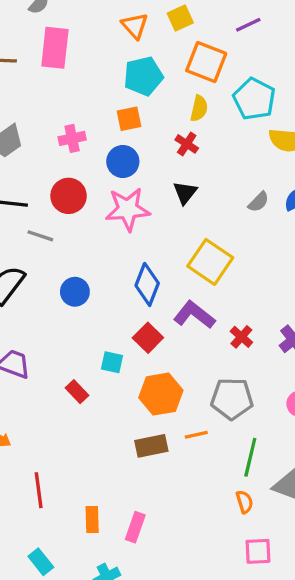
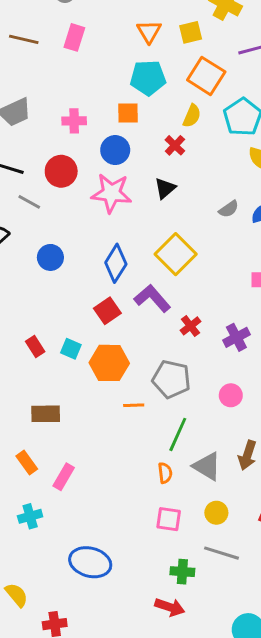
pink rectangle: (55, 48) -> (74, 37), size x0.7
cyan square: (112, 362) -> (71, 349), moved
brown rectangle: (151, 446) -> (46, 414), moved
orange rectangle: (92, 519) -> (27, 463), turned -45

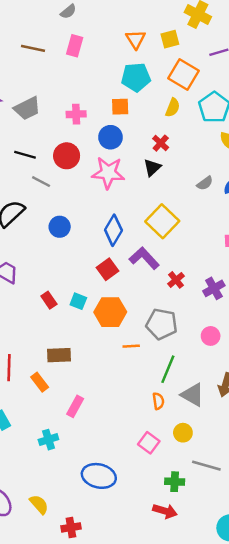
red cross: (175, 145) -> (161, 143), moved
orange rectangle: (27, 463) -> (40, 382), moved
yellow circle: (216, 513) -> (183, 433), moved
pink square: (169, 519) -> (149, 443), moved, turned 30

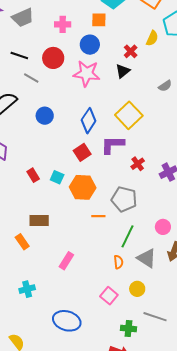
yellow semicircle: (173, 108) -> (152, 38), moved
purple L-shape: (144, 258) -> (112, 145), turned -50
pink circle: (211, 336) -> (163, 227), moved
pink rectangle: (75, 406) -> (66, 261), moved

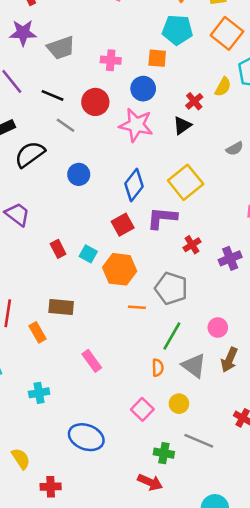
pink rectangle: (66, 261) -> (92, 361), turned -72

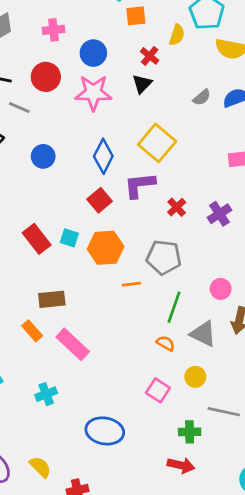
orange square: (157, 58) -> (136, 16), moved
red rectangle: (58, 249) -> (37, 239), size x1.5
pink rectangle: (92, 361) -> (73, 344), moved, size x1.4
orange semicircle: (158, 368) -> (166, 343), turned -48

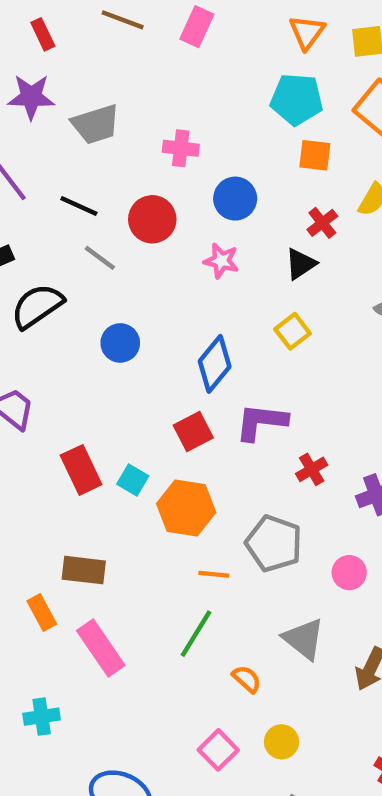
pink star: (93, 93) -> (221, 261), size x0.6
yellow square: (157, 143) -> (293, 331), moved, size x0.6
pink circle: (221, 289) -> (349, 573), moved
green line: (174, 307) -> (196, 634), moved
gray triangle: (203, 334) -> (304, 639), moved

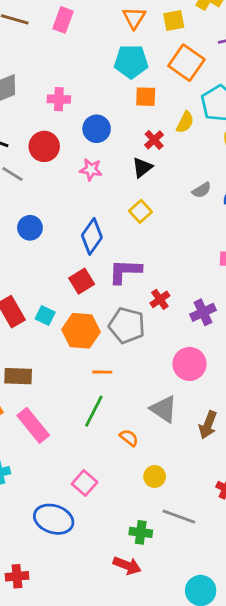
gray pentagon: (274, 543) -> (127, 325), moved
pink circle: (349, 573) -> (189, 364), size x1.5
pink square: (218, 750) -> (85, 483), moved

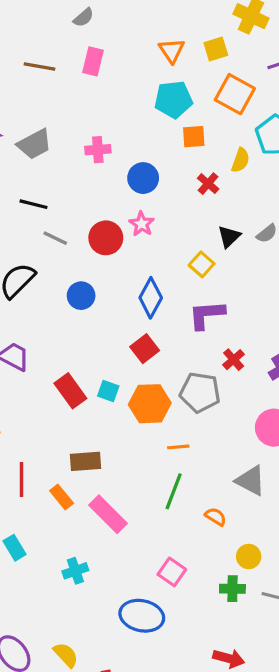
red circle: (44, 146) -> (106, 238), moved
black triangle: (142, 167) -> (229, 236), moved
pink star: (91, 170) -> (142, 224), turned 30
purple L-shape: (125, 271) -> (207, 315), moved
green cross: (141, 532) -> (232, 589), moved

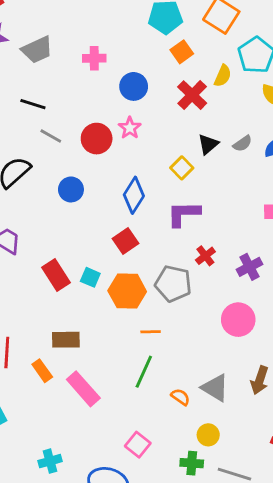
orange square: (194, 137) -> (182, 52), turned -35
red cross: (208, 184) -> (192, 95), size x1.5
gray triangle: (251, 481) -> (215, 388), moved
cyan cross: (75, 571) -> (50, 461), moved

